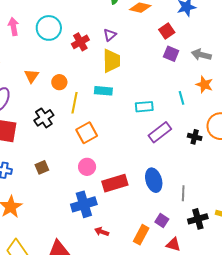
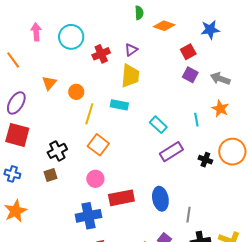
cyan rectangle: (144, 107) -> (158, 125), turned 42
black cross: (44, 118) -> (57, 151), moved
orange square: (87, 133) -> (98, 145), turned -30

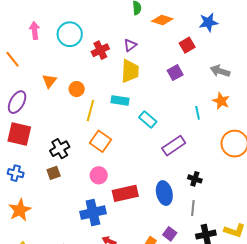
purple square: (190, 75) -> (175, 73), moved, turned 35
cyan rectangle: (158, 125) -> (148, 120), moved
black cross: (205, 160) -> (195, 179), moved

